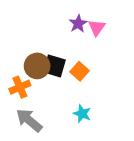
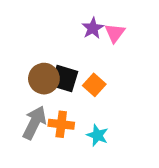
orange cross: (20, 87) -> (61, 124), moved, turned 30
gray arrow: (29, 120) -> (34, 123), moved, turned 76

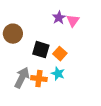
brown circle: (44, 79) -> (13, 34), moved
cyan star: (97, 135) -> (58, 74), moved

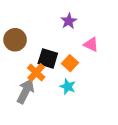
pink triangle: (73, 21) -> (91, 44), moved, turned -40
orange cross: (39, 79) -> (36, 73), moved, turned 35

